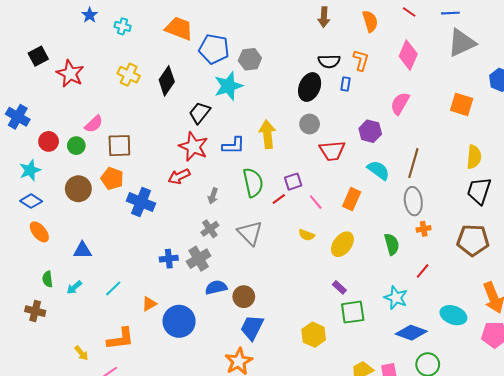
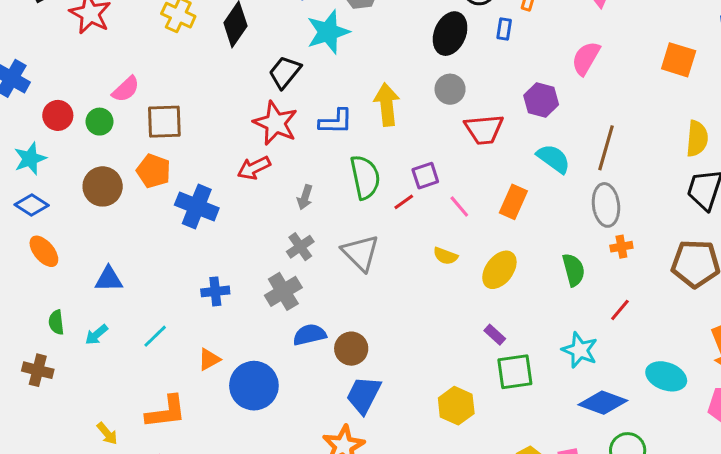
blue cross: (169, 259) -> (215, 291), moved

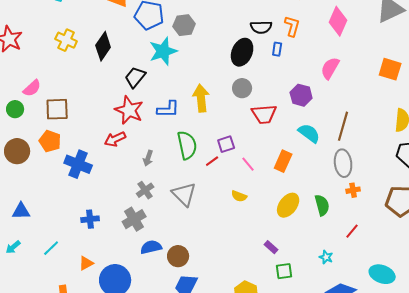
yellow ellipse: (499, 270) -> (288, 205), moved
cyan star: (580, 350) -> (326, 257), size x0.6
green square: (515, 372) -> (284, 271), size x0.7

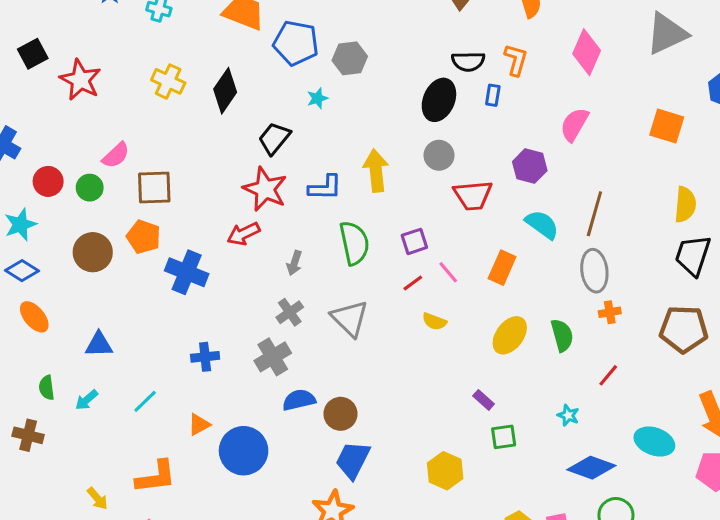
cyan star: (163, 51) -> (317, 98), size x0.5
red line: (212, 161) -> (413, 283), moved

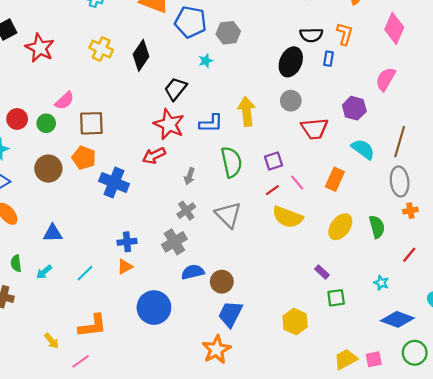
yellow semicircle: (434, 321) -> (288, 217), size x1.8
orange triangle: (199, 425) -> (125, 267), moved

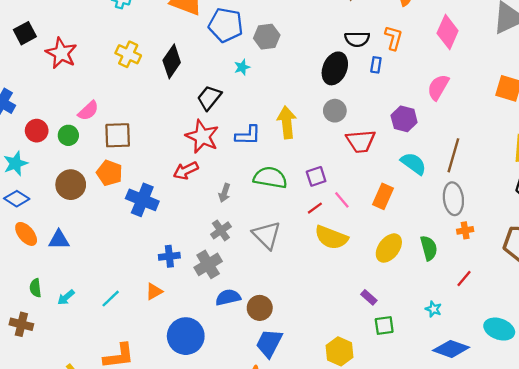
green semicircle: (232, 162) -> (270, 178), turned -68
blue triangle: (53, 233) -> (59, 240), moved
blue cross: (127, 242) -> (169, 256), moved

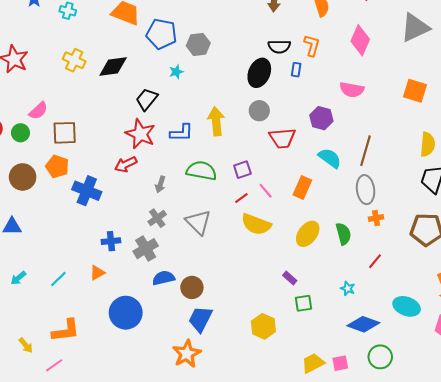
black diamond: (172, 61) -> (113, 67), turned 48
pink semicircle: (438, 87) -> (352, 90), turned -110

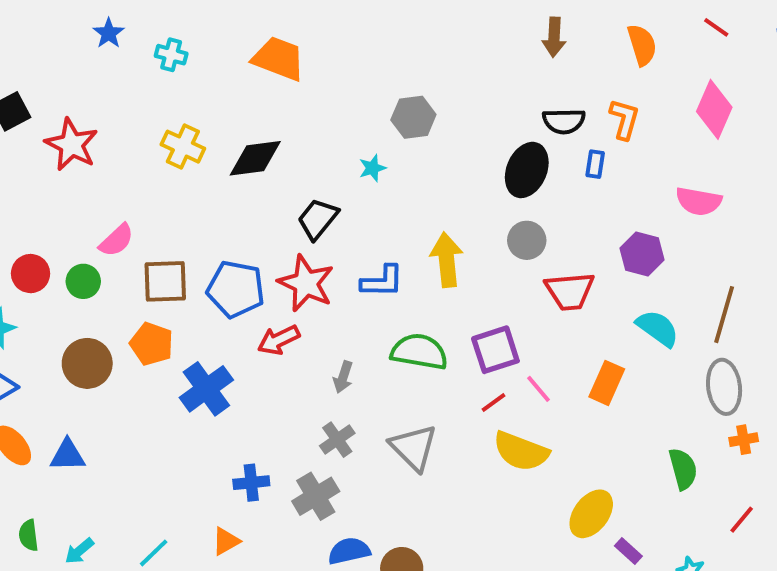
blue pentagon: (161, 34) -> (236, 289), moved
purple square: (242, 170) -> (495, 350), size x1.4
blue cross: (87, 191) -> (206, 389), turned 32
yellow ellipse: (308, 234) -> (591, 514), moved
purple rectangle: (290, 278) -> (628, 551), moved

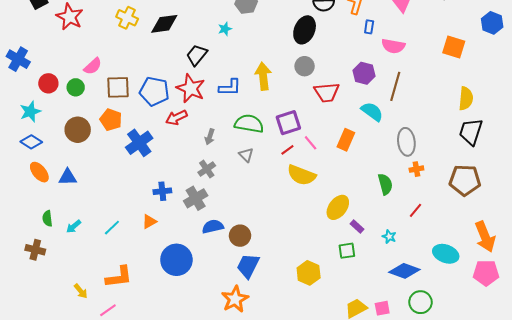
blue rectangle: (595, 164) -> (369, 27), moved
brown line: (724, 315) -> (395, 86), moved
gray triangle: (413, 447) -> (246, 155), moved, size x0.6

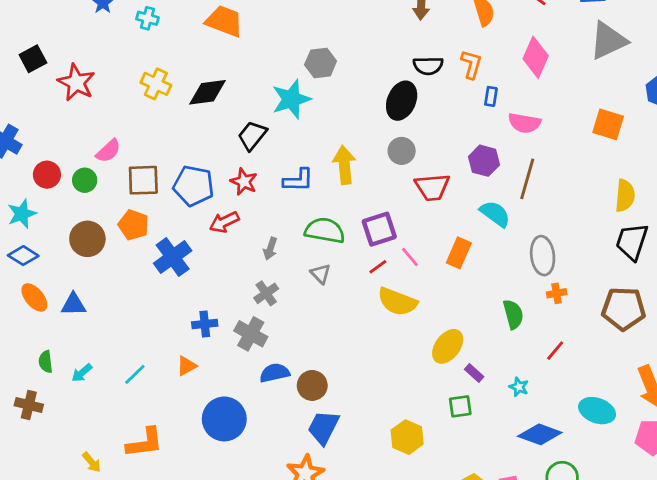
cyan star: (225, 29) -> (291, 99), size x2.0
red star: (191, 88) -> (244, 182), size x0.7
gray cross: (196, 198) -> (251, 334), turned -30

